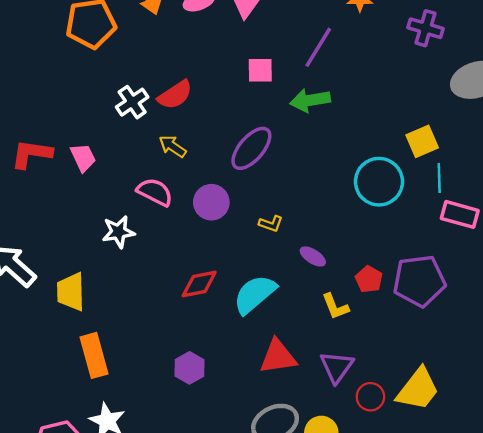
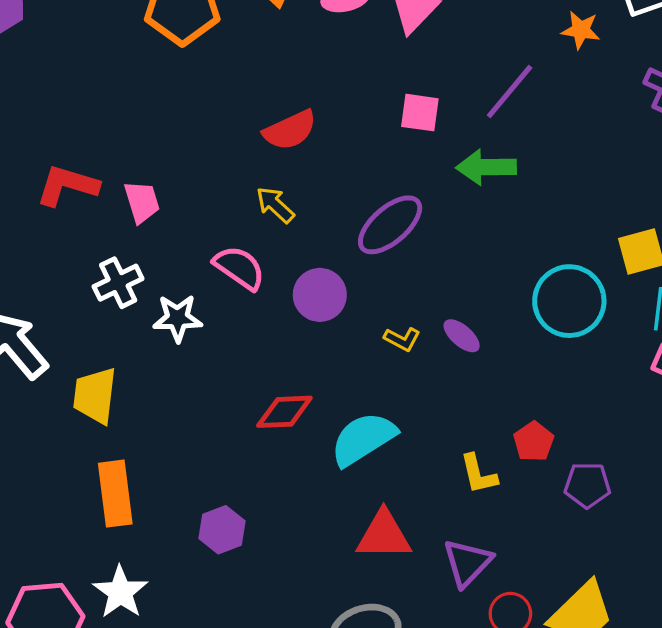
white cross: (132, 102) -> (118, 283), moved
purple ellipse: (313, 256) -> (462, 336), moved
purple pentagon: (419, 281) -> (587, 485), moved, size x0.6
purple hexagon: (190, 368) -> (222, 530), moved

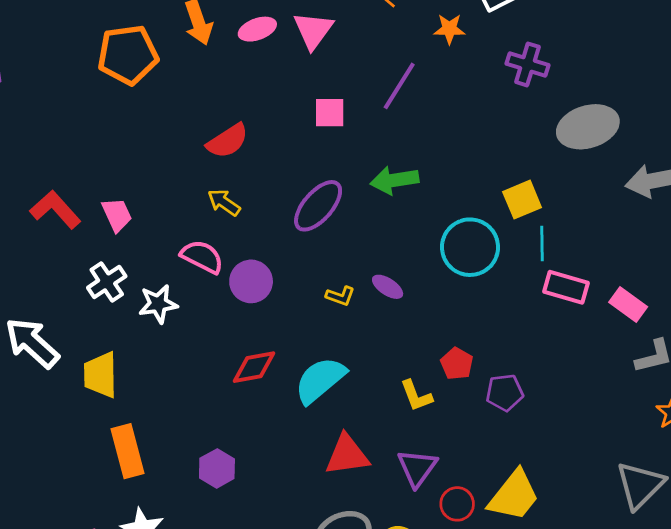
green arrow: (486, 167) -> (394, 180), moved
red L-shape: (67, 185) -> (55, 210), turned 39
purple circle: (320, 295) -> (251, 281), moved

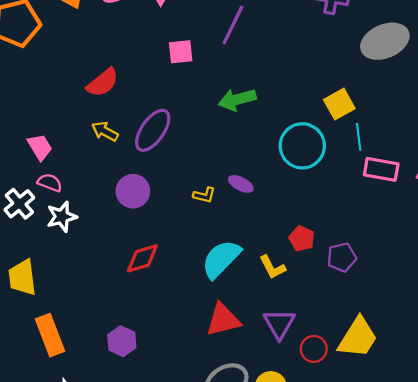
purple ellipse: (318, 206) -> (153, 130), moved
pink trapezoid: (117, 215) -> (40, 147), moved
pink semicircle: (202, 257) -> (50, 183), moved, size x0.7
cyan semicircle: (320, 380) -> (221, 259), moved

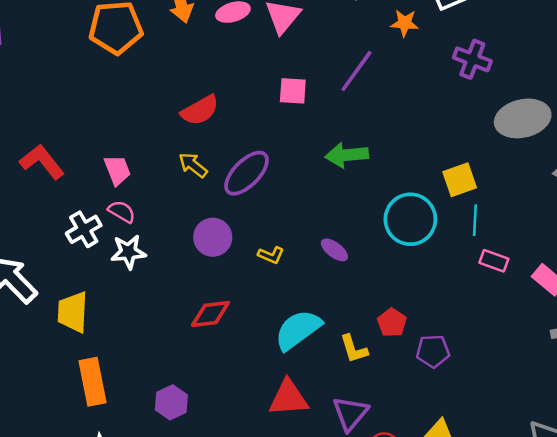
pink rectangle: (381, 169) -> (494, 261), size x0.7
yellow L-shape: (204, 195) -> (271, 255), moved

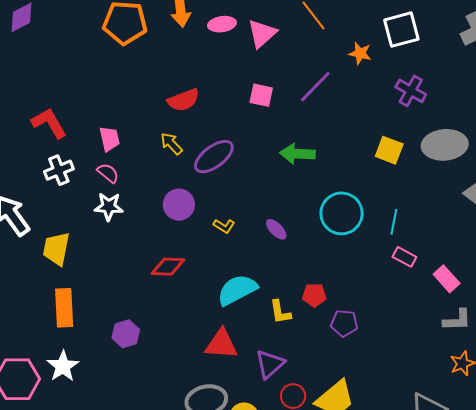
yellow square: (460, 180) -> (389, 150), moved, turned 32
white cross: (84, 229) -> (59, 170), moved
red pentagon: (392, 323) -> (314, 295), turned 30

